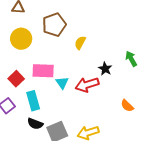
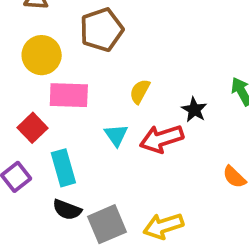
yellow semicircle: (80, 43) -> (140, 91), moved
pink rectangle: (43, 71) -> (69, 95), moved

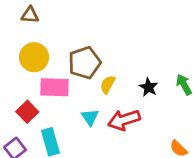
brown pentagon: (102, 30) -> (84, 63), moved
black star: (194, 110) -> (149, 87), moved

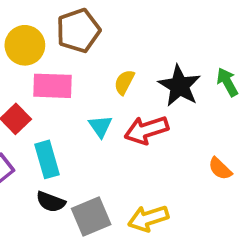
brown pentagon: (84, 63) -> (78, 31), moved
black star: (149, 87) -> (180, 86), size x1.6

